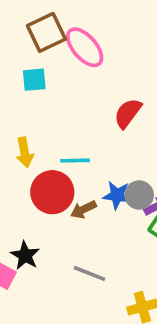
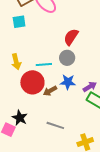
gray circle: (139, 195) -> (67, 58), moved

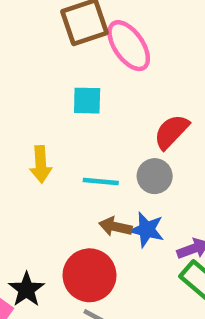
cyan square: (19, 22) -> (87, 101), moved
red circle: (32, 82) -> (90, 275), moved
brown arrow: (50, 91) -> (115, 227), moved, turned 32

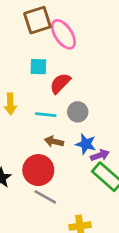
red semicircle: (171, 132) -> (60, 83), moved
blue star: (147, 230) -> (86, 144), moved

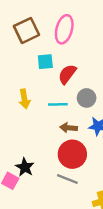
brown square: (37, 20) -> (26, 30), moved
pink ellipse: (63, 34) -> (64, 29), turned 56
red circle: (38, 170) -> (72, 154), moved

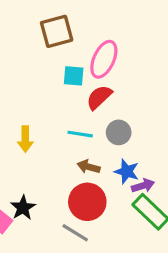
pink ellipse: (64, 29) -> (104, 59), moved
yellow arrow: (24, 99) -> (25, 139), moved

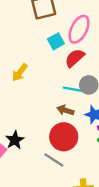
cyan square: (74, 76) -> (56, 41), turned -35
cyan line: (80, 134) -> (73, 89), moved
yellow arrow: (25, 139) -> (20, 73), moved, turned 36

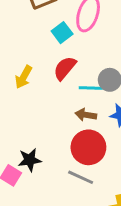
red semicircle: (75, 58) -> (65, 68), moved
black star: (15, 140) -> (30, 160), turned 30

